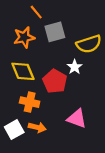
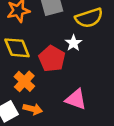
orange cross: (30, 102) -> (24, 81), turned 30

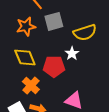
red pentagon: (52, 59) -> (54, 66), turned -30

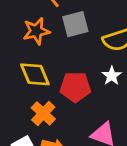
white star: (72, 53) -> (112, 76), moved

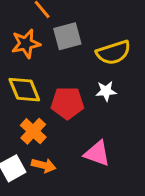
white star: (112, 76) -> (106, 91), turned 30

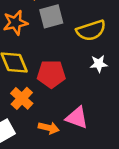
white star: (106, 91) -> (99, 64), moved
orange arrow: (44, 165) -> (49, 128), moved

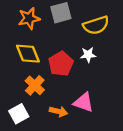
white star: (99, 64) -> (88, 55), moved
red pentagon: (51, 74) -> (61, 64), turned -30

